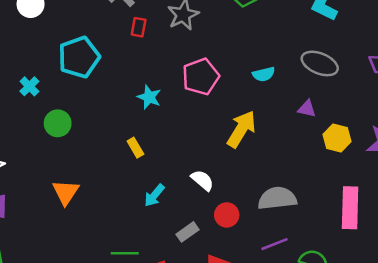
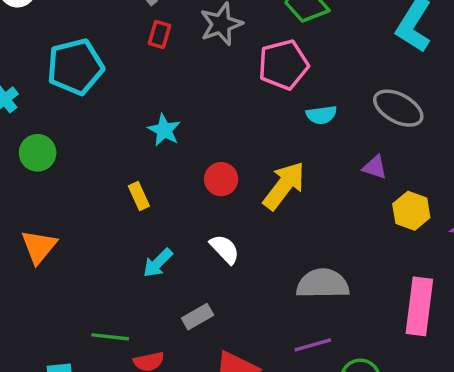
pink pentagon: (201, 77) -> (283, 65), moved
red circle: (227, 215) -> (221, 179), moved

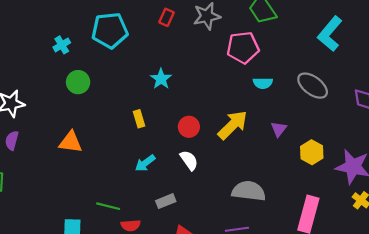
purple triangle: (375, 167) -> (279, 129), moved, turned 42
red circle: (221, 179) -> (189, 127), moved
orange triangle: (39, 247) -> (71, 142), turned 50

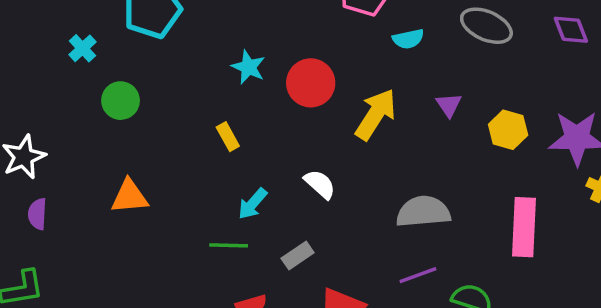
red circle: (189, 127) -> (311, 83), moved, size x1.4
green line: (108, 206) -> (229, 245), moved

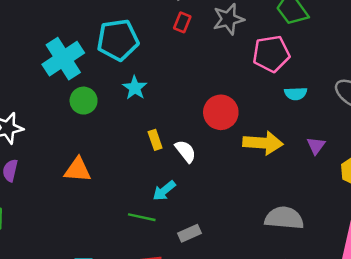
cyan cross: (82, 48) -> (63, 59), size x2.0
cyan star: (248, 67) -> (135, 88), moved
yellow arrow: (376, 114) -> (263, 143), turned 51
white semicircle: (320, 184) -> (185, 151), moved

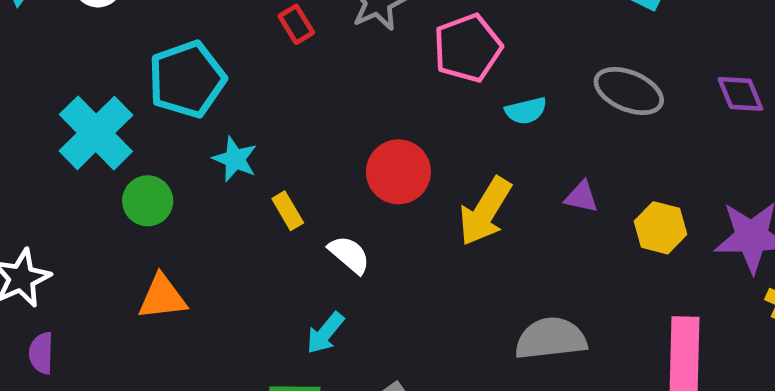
red rectangle: (182, 22) -> (296, 24), turned -42
yellow rectangle: (155, 140) -> (288, 211), moved
yellow arrow: (263, 143) -> (485, 211), turned 129
purple triangle: (316, 146) -> (581, 197), turned -42
orange triangle: (78, 170) -> (162, 297), moved

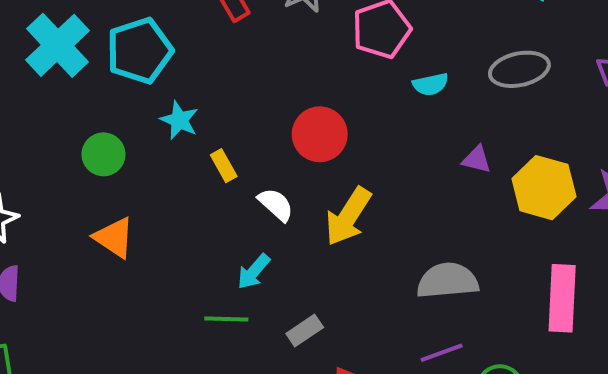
gray ellipse: (629, 91) -> (519, 69), turned -36
cyan cross: (96, 133) -> (57, 45), moved
yellow arrow: (485, 211) -> (348, 216), moved
yellow hexagon: (660, 228) -> (544, 188), size x1.4
orange triangle: (162, 297) -> (114, 238), turned 39

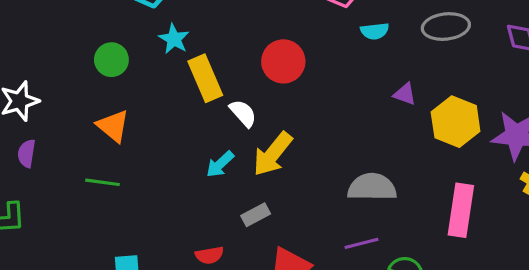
yellow rectangle: (224, 166) -> (205, 78), size x1.8
yellow arrow: (348, 216) -> (273, 154), moved
green line: (226, 319) -> (102, 182), moved

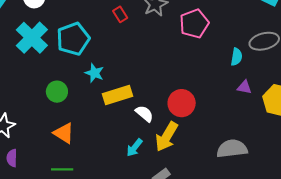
cyan semicircle: (375, 31) -> (237, 57), moved, turned -66
red circle: (283, 61) -> (182, 103), moved
yellow rectangle: (205, 78) -> (118, 95), turned -76

